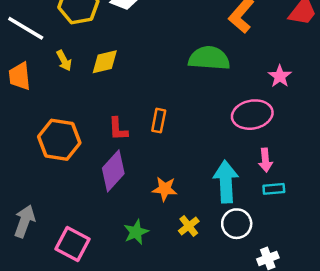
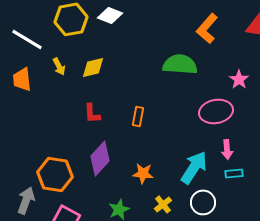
red L-shape: (118, 129) -> (92, 113), moved
orange hexagon: (59, 140) -> (55, 174), moved
cyan arrow: (226, 182) -> (194, 167), turned 36

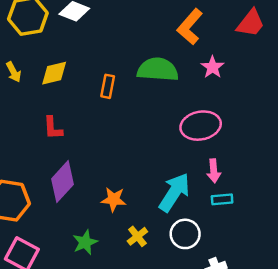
pink star: (239, 79) -> (212, 67), moved
orange rectangle: (138, 116) -> (108, 86), moved

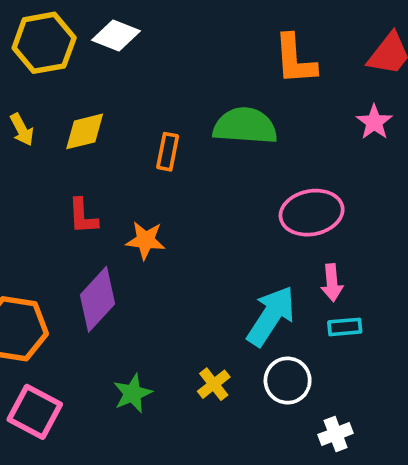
orange L-shape: (190, 27) -> (295, 59), turned -45
pink star: (212, 67) -> (374, 122), moved
orange star: (114, 199) -> (145, 240), moved

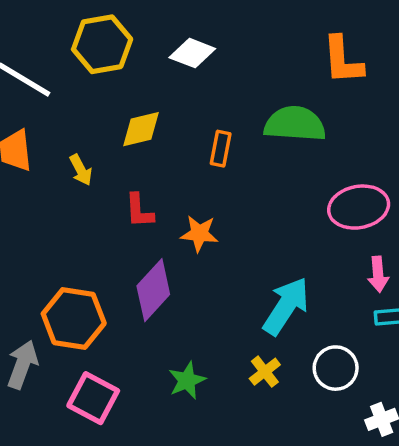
white diamond: (116, 35) -> (192, 53), moved
yellow arrow: (22, 130) -> (81, 170), moved
cyan arrow: (271, 316) -> (286, 306), moved

